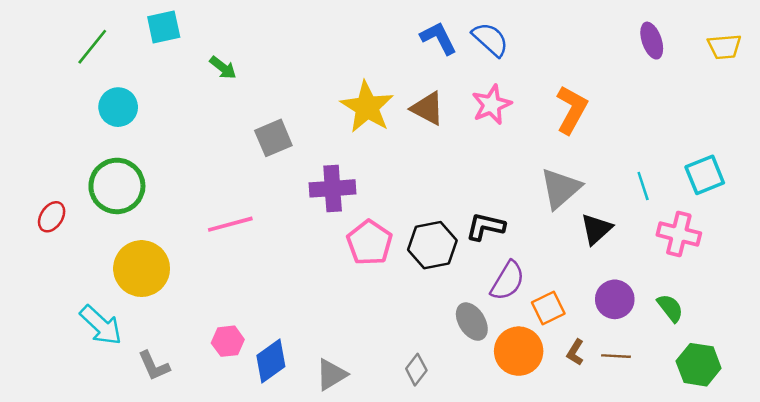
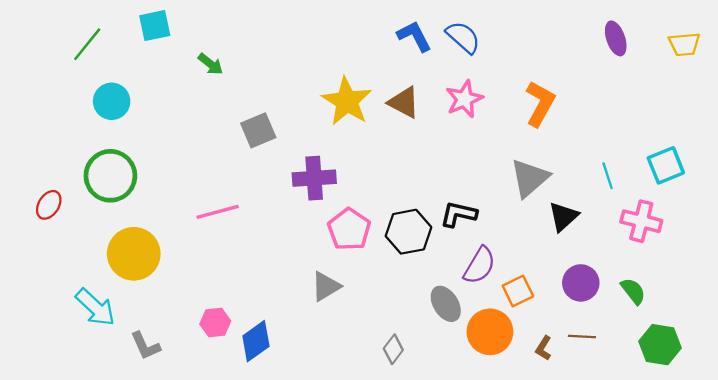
brown L-shape: (575, 352) -> (544, 348), moved
gray triangle: (331, 375) -> (326, 286), moved

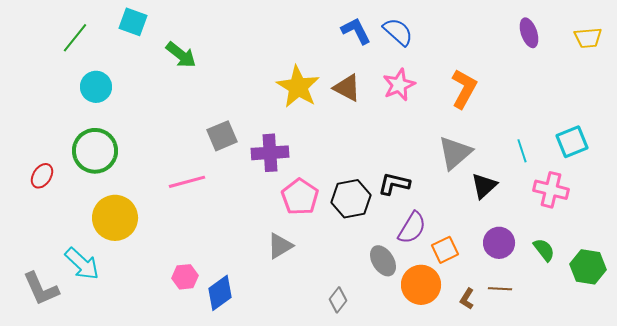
cyan square: (155, 26) -> (133, 22), turned 32
green arrow: (211, 64) -> (181, 55), size x1.4
gray square: (258, 130) -> (222, 136), moved
green hexagon: (660, 345) -> (588, 267), moved
gray L-shape: (145, 346) -> (41, 289), moved, size x1.4

